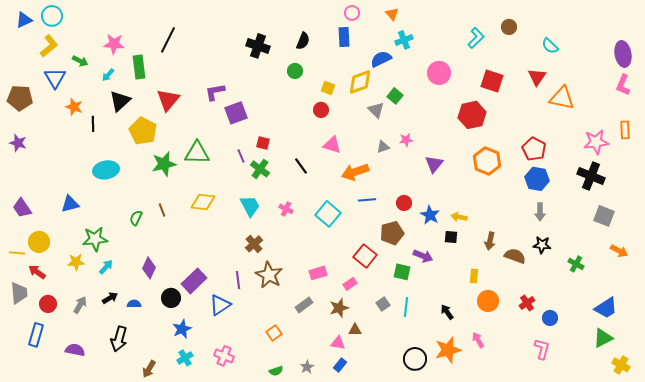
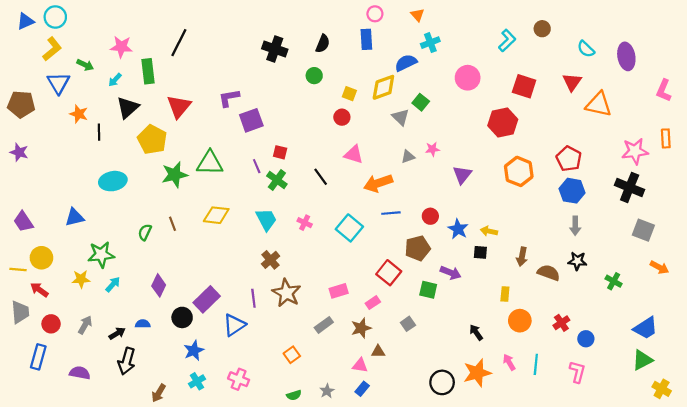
purple ellipse: (623, 54) -> (626, 56), moved
black arrow: (110, 298) -> (117, 333), moved
cyan line: (406, 307) -> (536, 364), moved

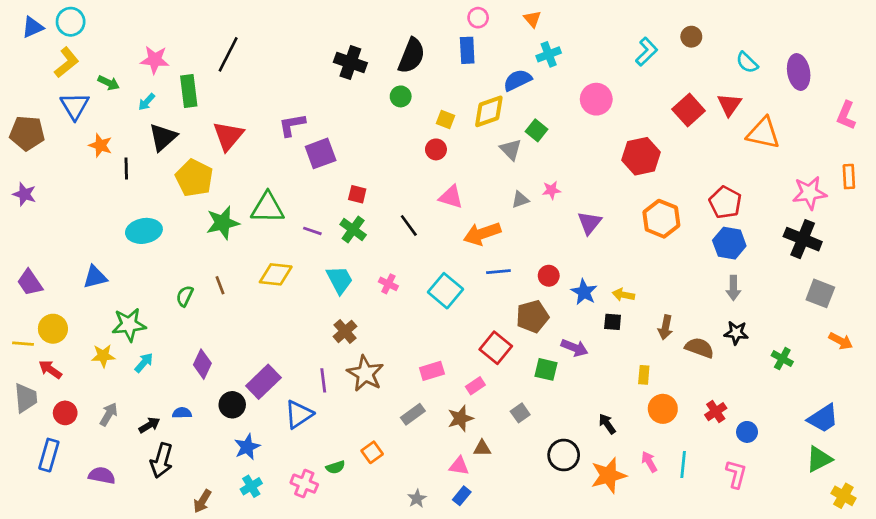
black semicircle: (323, 44) -> (412, 56), size x1.5
red square: (524, 86) -> (689, 110), moved, turned 30
purple line: (257, 166) -> (312, 231), moved, turned -48
black circle: (442, 382) -> (564, 455), moved
green semicircle: (294, 395) -> (335, 467), moved

